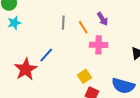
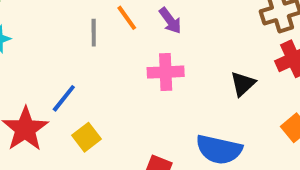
orange line: (83, 27) -> (127, 18), moved
yellow square: (84, 76) -> (87, 137), moved

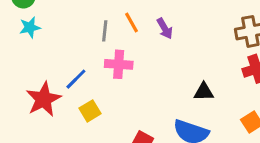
pink cross: (166, 72) -> (119, 64), moved
black triangle: (243, 84) -> (204, 92), moved, turned 35

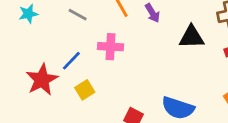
gray line: (105, 31) -> (78, 15), moved, turned -66
black triangle: (204, 92) -> (192, 37), moved, size x1.4

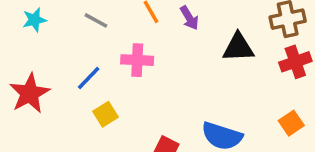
red star: (42, 80) -> (30, 93), moved

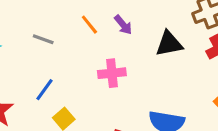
pink cross: (137, 60) -> (112, 73), moved

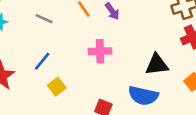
black triangle: (169, 44) -> (157, 65), moved

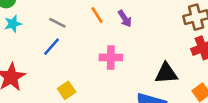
blue line: (42, 61) -> (51, 47), moved

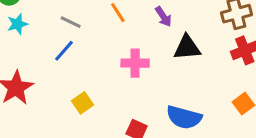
purple arrow: (125, 19) -> (163, 17), moved
black triangle: (166, 73) -> (187, 48), moved

